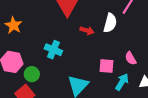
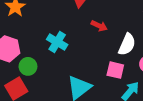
white semicircle: (110, 23) -> (127, 44), moved

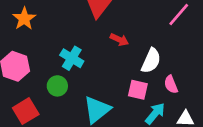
green circle: (28, 66) -> (57, 86), moved

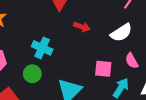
white semicircle: (151, 61) -> (121, 33), moved, turned 40

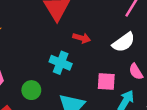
cyan cross: (42, 48) -> (61, 63), moved

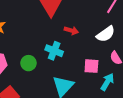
green circle: (31, 90) -> (29, 63), moved

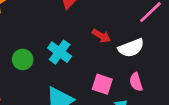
red arrow: (71, 30) -> (101, 36), moved

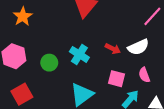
red arrow: (101, 36) -> (113, 49), moved

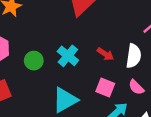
white semicircle: (138, 47) -> (134, 56), turned -65
pink semicircle: (144, 75) -> (136, 87), turned -32

